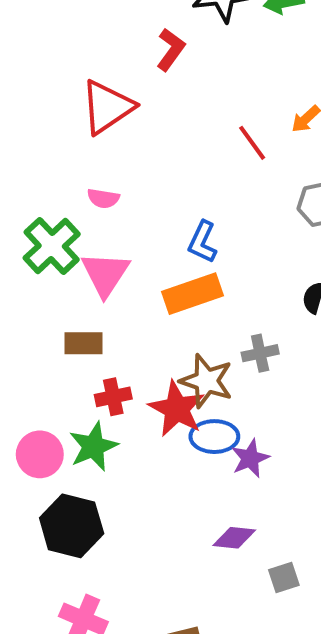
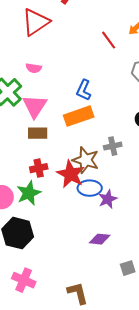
brown rectangle: (83, 343) -> (38, 133), moved
gray square: (284, 577) -> (128, 268), moved

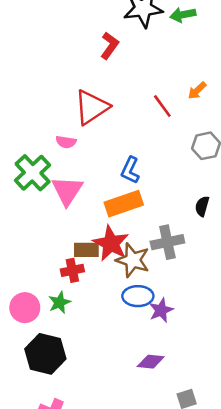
red triangle: (36, 22) -> (92, 107), moved
brown rectangle: (38, 133) -> (86, 250), moved
gray cross: (113, 146) -> (167, 242), size x1.4
red star: (71, 174) -> (111, 243), moved
green star: (29, 193) -> (60, 303), size x0.7

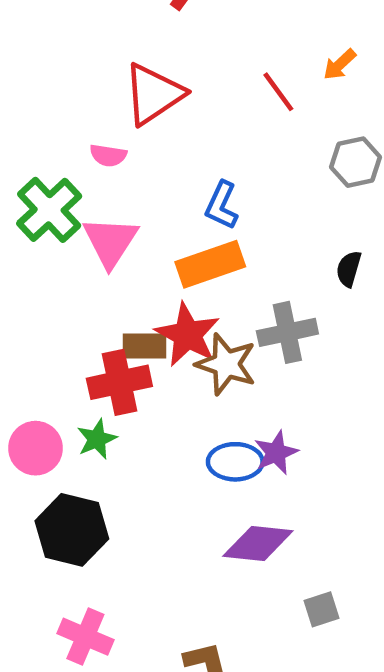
red cross: (72, 270) -> (119, 382), size x1.5
blue ellipse: (138, 296) -> (235, 462), moved
purple diamond: (151, 362) -> (258, 543), size x1.4

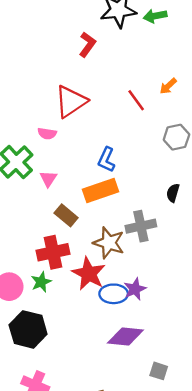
pink triangle: (110, 242) -> (48, 179), size x0.6
red star: (188, 335) -> (89, 274), moved
brown rectangle: (144, 346) -> (66, 215), moved, turned 40
gray square: (321, 609) -> (159, 371), turned 36

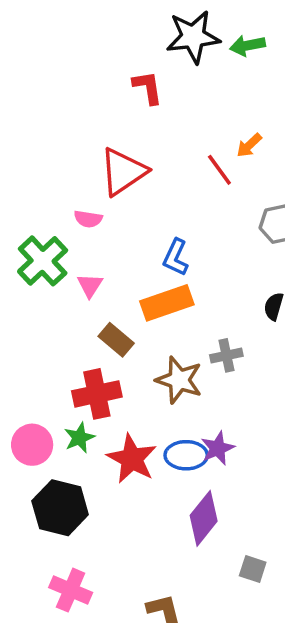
red L-shape: (87, 44) -> (148, 88), turned -45
orange arrow: (168, 86) -> (249, 145), moved
gray cross: (141, 226) -> (226, 355), size x0.7
red star: (89, 274) -> (132, 459), moved
purple diamond: (125, 337) -> (204, 518), turned -57

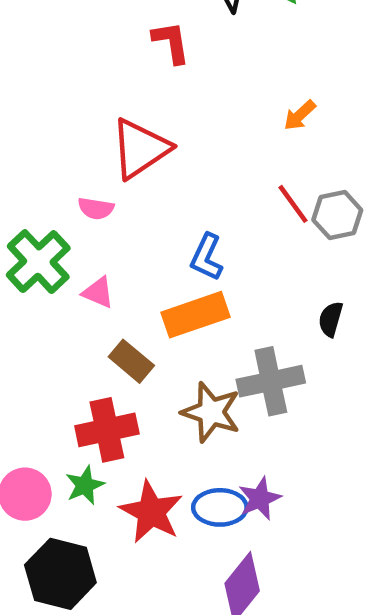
red line: (219, 170) -> (293, 204), moved
pink triangle: (90, 285) -> (98, 293), turned -40
gray cross: (226, 355) -> (271, 381), size x1.6

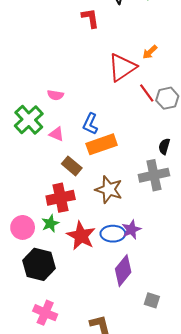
red triangle: (140, 149) -> (122, 67), moved
blue L-shape: (207, 257) -> (90, 124), moved
gray cross: (271, 381) -> (154, 175), moved

